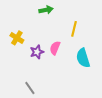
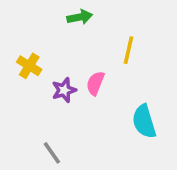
cyan semicircle: (83, 58) -> (144, 121), moved

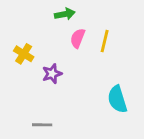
pink semicircle: (95, 83) -> (78, 38), moved
gray line: (52, 153) -> (42, 125), turned -54

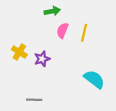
yellow cross: (24, 54) -> (19, 52), moved
cyan semicircle: (117, 99) -> (94, 79), turned 145

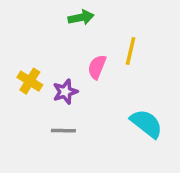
pink semicircle: (62, 30) -> (97, 67), moved
gray line: (34, 100) -> (63, 131), moved

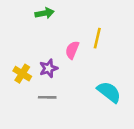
green arrow: (81, 17) -> (45, 13), moved
yellow cross: (30, 81) -> (22, 74), moved

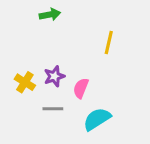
pink semicircle: (72, 50) -> (81, 88), moved
cyan semicircle: (109, 92) -> (97, 119), moved, turned -70

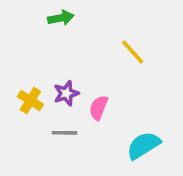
yellow line: (109, 42) -> (133, 52), turned -55
cyan semicircle: (97, 119) -> (143, 145), moved

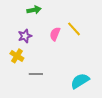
purple star: (66, 93) -> (25, 36), moved
pink semicircle: (99, 108) -> (55, 34), moved

